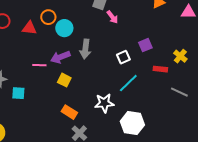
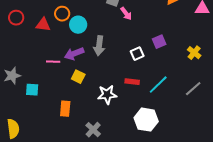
red rectangle: (160, 69) -> (132, 82), moved
cyan line: (128, 83) -> (158, 85), moved
gray line: (179, 92) -> (193, 89), turned -66
white star: (104, 103) -> (107, 95), moved
orange rectangle: (69, 112) -> (65, 109), moved, turned 63

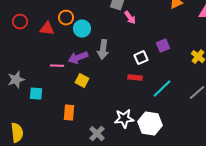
red rectangle: (132, 82) -> (135, 78), moved
white star: (107, 95) -> (124, 119), moved

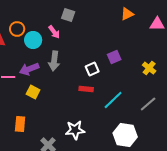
pink arrow: (130, 18) -> (54, 32), moved
white hexagon: (150, 124) -> (125, 135), moved

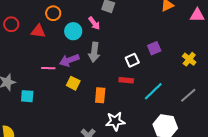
orange circle: (17, 29) -> (53, 13), moved
orange rectangle: (20, 124) -> (100, 95), moved

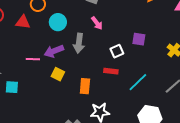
pink arrow: (94, 23) -> (97, 23), moved
purple square: (154, 48) -> (139, 39), turned 32

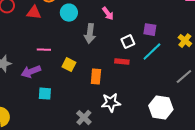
purple arrow: (54, 51) -> (31, 72), moved
cyan line: (138, 82) -> (152, 52), moved
cyan square: (12, 87) -> (45, 94), moved

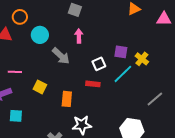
pink arrow: (108, 14) -> (79, 36), turned -144
gray arrow: (90, 34) -> (61, 56), turned -54
yellow cross: (185, 41) -> (142, 59), moved

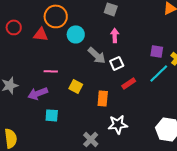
orange circle: (20, 17) -> (56, 16), size x1.5
white square: (99, 64) -> (117, 63), moved
red rectangle: (93, 84) -> (129, 83), turned -40

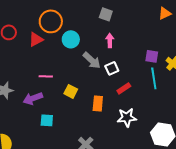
red triangle: (41, 34) -> (36, 39), turned -35
cyan line: (159, 73) -> (154, 78), turned -55
white star: (118, 124) -> (127, 117), moved

